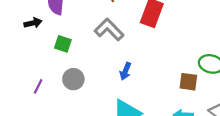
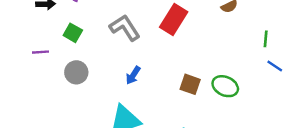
brown square: (188, 82) -> (190, 84), moved
purple line: (38, 86) -> (40, 52), moved, turned 48

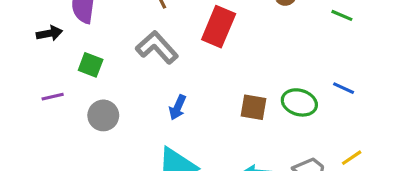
green line: (266, 39) -> (342, 15), moved, turned -63
blue line: (275, 66) -> (344, 88), moved

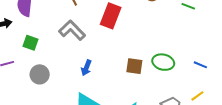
blue line: (344, 88) -> (200, 65), moved

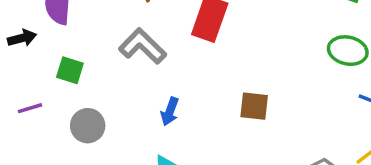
green ellipse: (163, 62) -> (348, 51), moved

